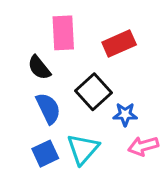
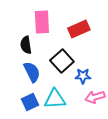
black semicircle: (39, 68) -> (26, 45), turned 30
cyan triangle: (83, 149) -> (55, 99), turned 45

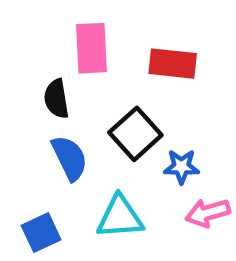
red rectangle: (79, 29) -> (173, 64), turned 30
blue square: (30, 102) -> (41, 233), moved

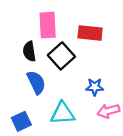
black square: (135, 134) -> (61, 56), moved

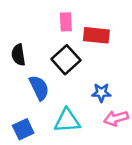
pink rectangle: (48, 25) -> (66, 22), moved, size x0.7
black semicircle: (29, 51) -> (18, 55), moved

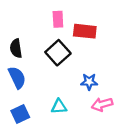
blue semicircle: (39, 88) -> (17, 77), moved
cyan triangle: (67, 121) -> (59, 107), size x0.7

